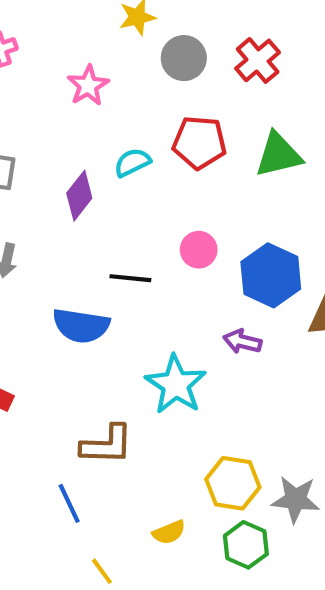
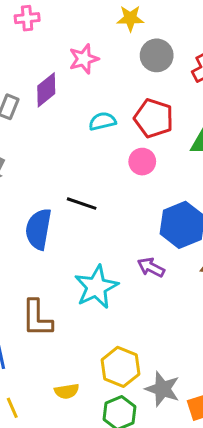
purple diamond: (79, 196) -> (46, 90), moved
pink circle: (199, 250) -> (142, 162), moved
blue semicircle: (81, 326) -> (39, 229), turned 78
brown L-shape: (107, 445) -> (37, 318), turned 75

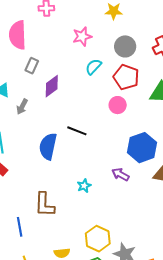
gray circle: (157, 55) -> (125, 46), moved
purple diamond: (46, 90) -> (52, 86), moved
cyan semicircle: (102, 121) -> (93, 67), moved, turned -36
cyan star: (96, 287) -> (84, 186), size x0.5

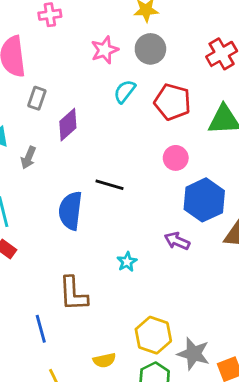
gray circle: (125, 46) -> (150, 49), moved
pink circle: (118, 105) -> (176, 158), moved

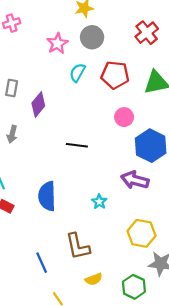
blue semicircle: (70, 211) -> (47, 196), moved
purple arrow: (177, 241) -> (135, 180), size x1.4
brown L-shape: (73, 294) -> (78, 246), moved
yellow hexagon: (153, 335) -> (142, 233), moved

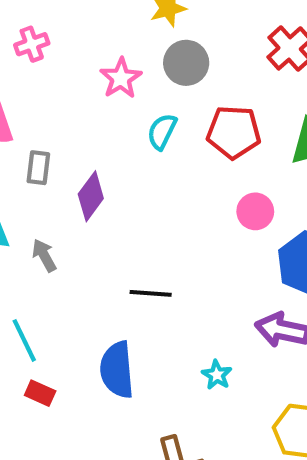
gray arrow: (12, 134) -> (44, 255), turned 140
black line: (77, 145) -> (151, 293), moved

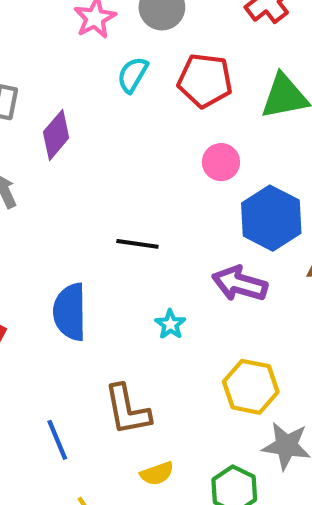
black line: (151, 293) -> (137, 244), moved

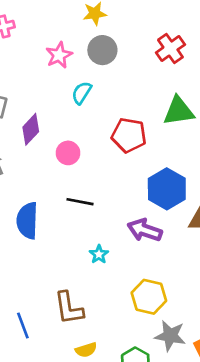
red pentagon: (205, 81) -> (129, 135), moved
pink circle: (221, 162) -> (68, 153), moved
blue semicircle: (70, 312) -> (27, 221), moved

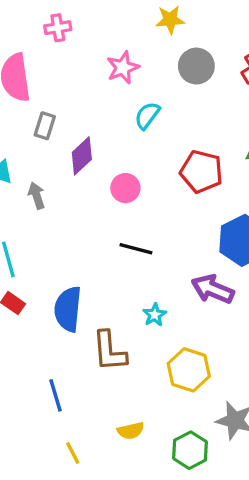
gray circle: (102, 50) -> (196, 66), moved
blue semicircle: (27, 221) -> (68, 309), moved
yellow hexagon: (149, 297) -> (189, 370), moved
brown L-shape: (69, 308) -> (109, 351), moved

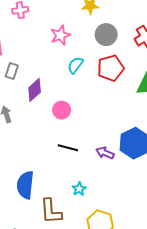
red pentagon: (201, 172) -> (111, 68), moved, turned -30
purple arrow: (213, 289) -> (105, 153), moved, size x0.7

